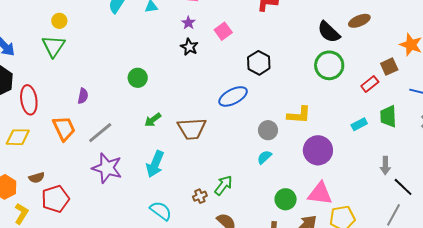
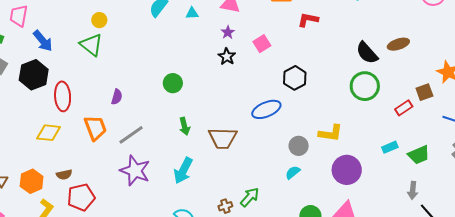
green triangle: (53, 46) -> (91, 45), turned -30
green trapezoid: (388, 116) -> (419, 155), moved, turned -115
green arrow: (153, 120) -> (185, 126), turned -72

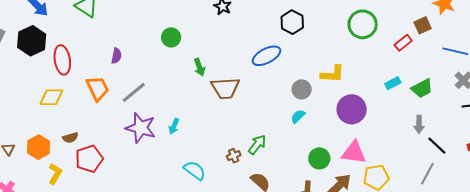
green arrow: (185, 126) -> (199, 67), moved
cyan arrow: (183, 171) -> (174, 126), moved, size x0.6

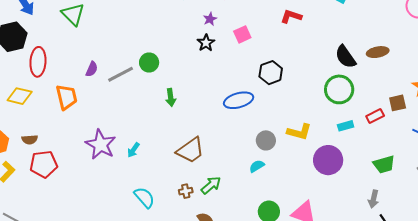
cyan rectangle: (393, 83) -> (346, 126), moved
brown trapezoid: (225, 88) -> (190, 150), moved, turned -44
gray line: (134, 92) -> (121, 74), moved
purple circle: (352, 109) -> (328, 160), moved

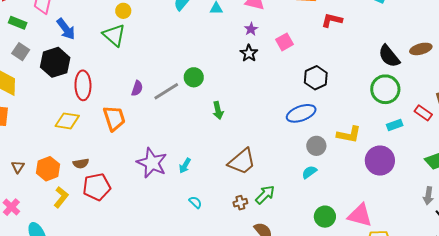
blue ellipse: (239, 100) -> (301, 113), moved
red rectangle: (375, 116) -> (423, 113), turned 66
cyan semicircle: (144, 197) -> (195, 202), moved, size x0.6

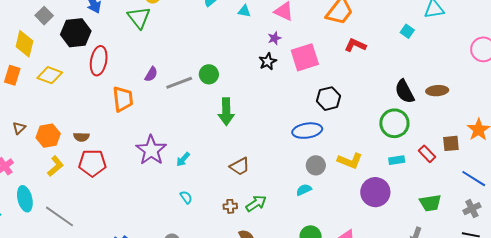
pink square: (285, 42) -> (305, 57), size x1.6
green arrow: (218, 110) -> (226, 112), size x1.5
yellow diamond: (67, 121) -> (50, 75), moved
brown trapezoid: (242, 162) -> (240, 166), size x0.7

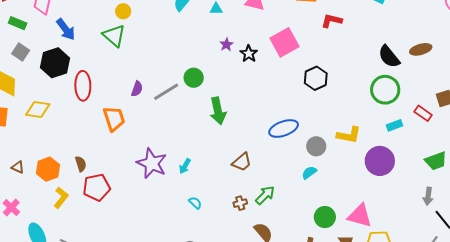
purple star: (274, 38) -> (226, 45), moved
brown triangle: (19, 128) -> (18, 167), turned -40
blue ellipse: (307, 131) -> (284, 128), moved
brown semicircle: (81, 137) -> (81, 164), turned -98

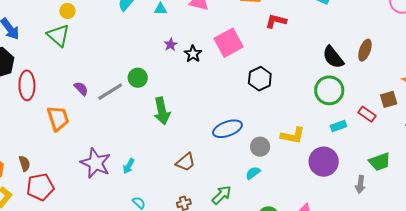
brown ellipse: (421, 49) -> (365, 50), turned -55
purple semicircle: (137, 89) -> (81, 89), turned -63
green arrow: (265, 195) -> (222, 195), moved
gray arrow: (428, 196) -> (360, 184), moved

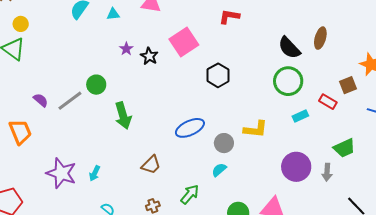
purple circle: (324, 162) -> (296, 167), moved

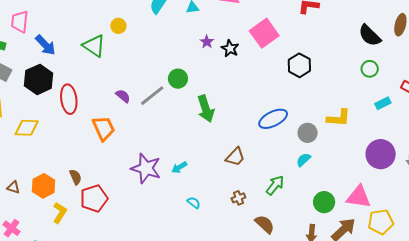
yellow circle: (21, 24) -> (118, 26), moved
green circle: (288, 81) -> (370, 69), size x0.6
cyan arrow: (95, 173) -> (179, 167), turned 35

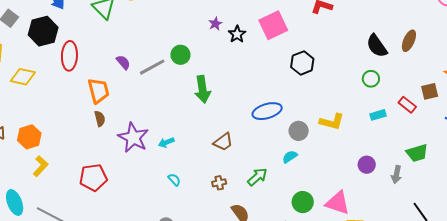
purple circle: (381, 154) -> (367, 165), size x0.6
brown semicircle: (76, 177) -> (100, 119), moved
red pentagon: (94, 198) -> (93, 178), moved

